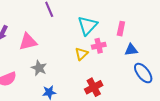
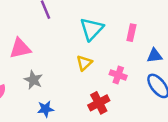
pink cross: (99, 46) -> (118, 75), moved, turned 32
blue triangle: (131, 50) -> (155, 56), moved

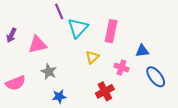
cyan triangle: (92, 29) -> (78, 28), moved
pink rectangle: (131, 33) -> (111, 31), moved, size x1.5
blue triangle: (155, 56) -> (142, 51), moved

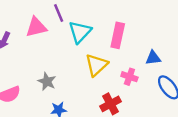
pink triangle: (37, 45) -> (36, 27), moved
yellow triangle: (92, 57) -> (96, 65), size x1.5

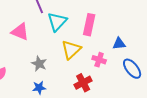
pink triangle: (36, 27) -> (20, 32), moved, turned 36
gray star: (47, 81) -> (39, 64), moved

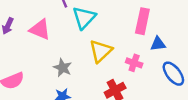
pink rectangle: (89, 25) -> (142, 21), moved

